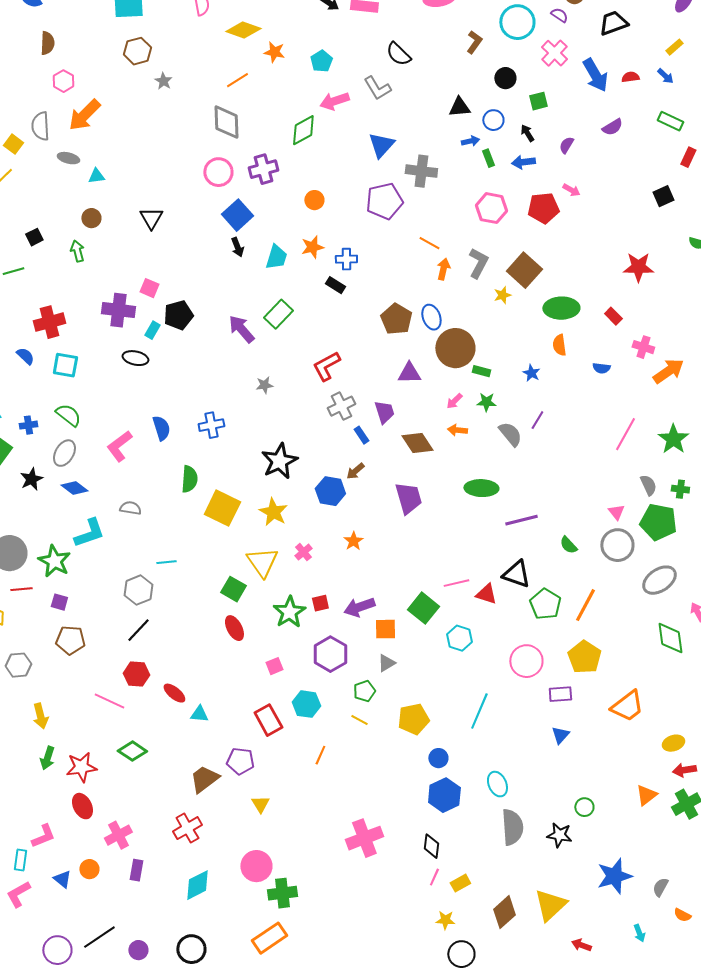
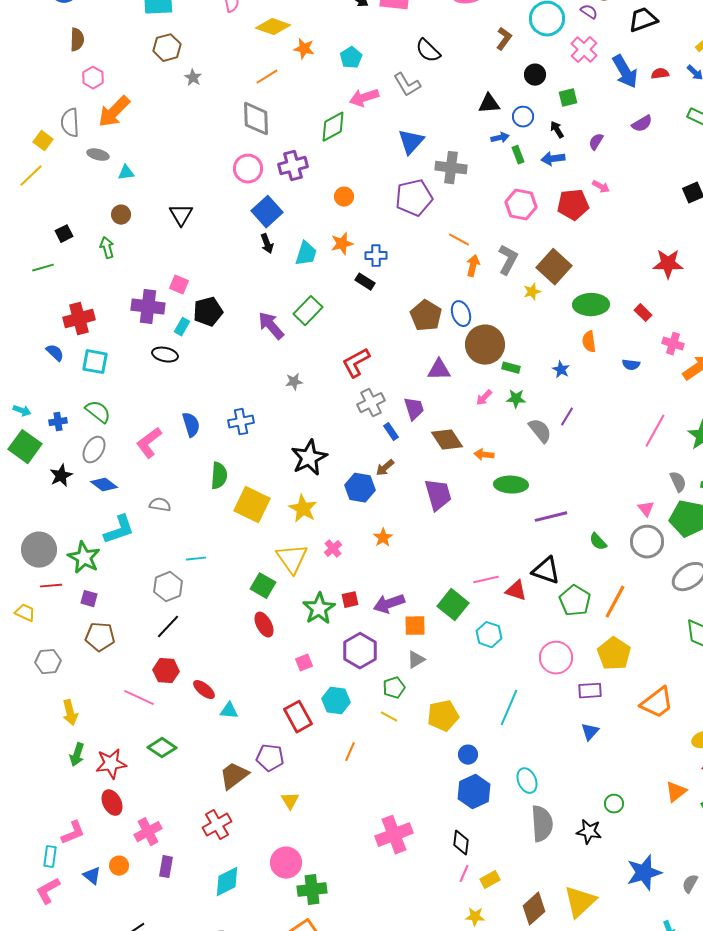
orange arrow: (457, 430) -> (484, 455), moved

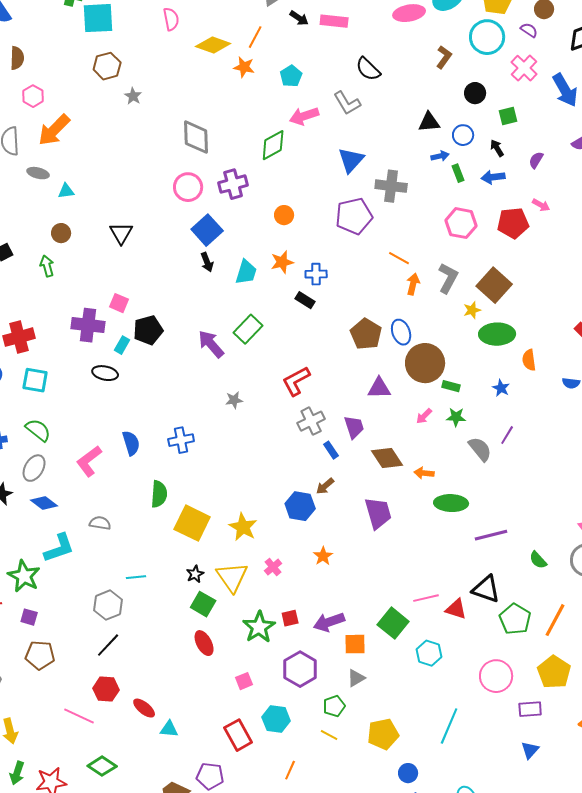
orange line: (267, 77) -> (255, 37), moved, turned -30
green ellipse: (591, 305) -> (497, 334), moved
black star: (309, 458) -> (195, 574), moved, size x0.5

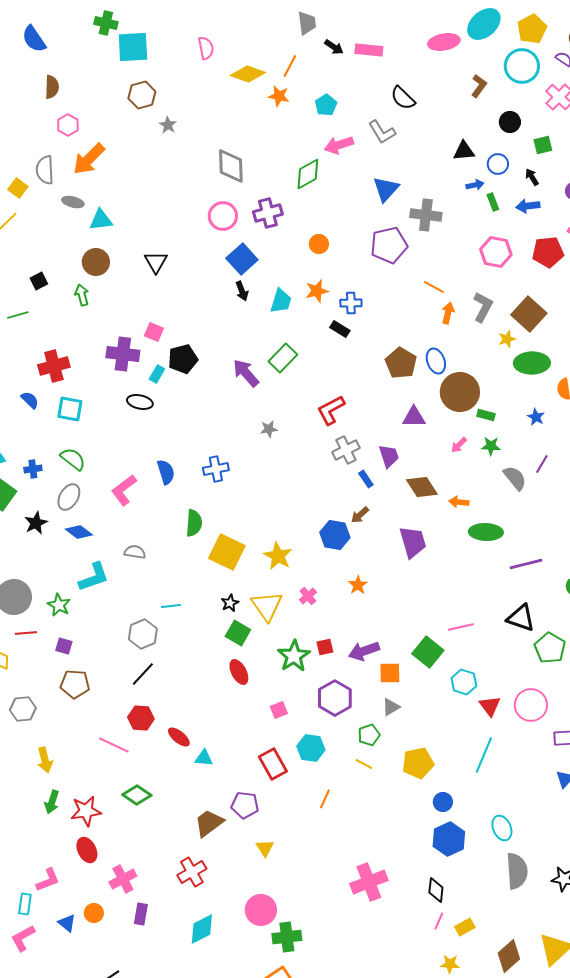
cyan triangle: (66, 191) -> (101, 220), size x1.4
brown circle: (61, 233) -> (96, 262), size x1.4
green star: (24, 576) -> (59, 605), size x0.7
red triangle: (456, 609) -> (490, 706), moved, turned 35

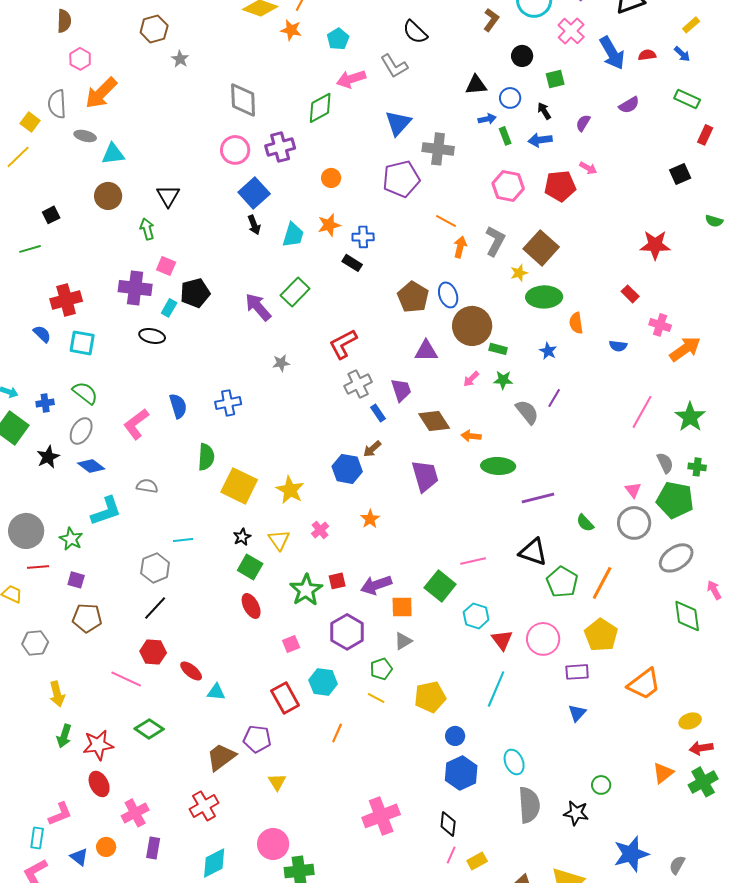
green arrow: (82, 295) -> (147, 229), moved
yellow triangle: (267, 606) -> (279, 540), size x0.7

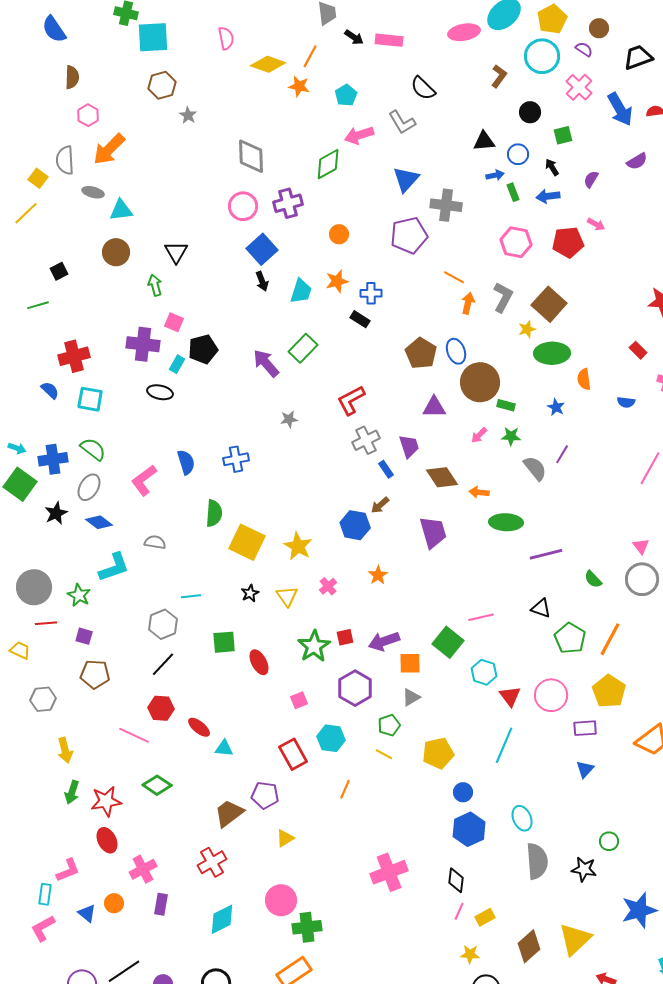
blue cross: (45, 403) -> (53, 459), size x1.6
black triangle: (533, 552) -> (541, 608), size x0.7
green square: (250, 567) -> (224, 642), moved, turned -35
yellow triangle: (277, 782) -> (285, 838), turned 30

